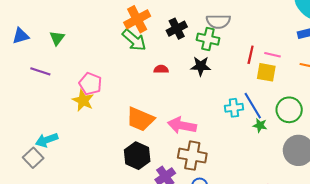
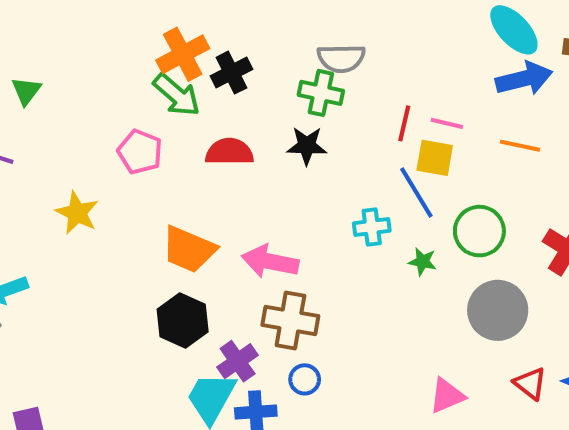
black cross: (177, 29) -> (231, 73), moved
red semicircle: (161, 69) -> (229, 152), size x1.6
pink pentagon: (90, 84) -> (140, 152), moved
blue line: (253, 106) -> (416, 192), moved

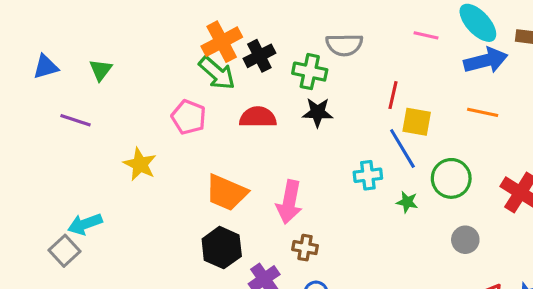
green cross: (321, 93) -> (310, 72), moved
pink line: (447, 123) -> (426, 35), moved
pink arrow: (270, 262) -> (289, 202), turned -90
gray circle: (498, 310) -> (465, 240), size x0.6
brown cross: (290, 320) -> (305, 248), size x0.6

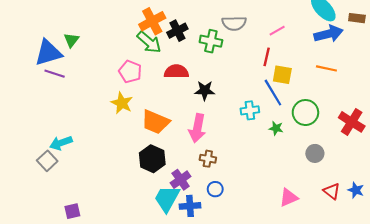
pink line: (426, 35) -> (277, 31), moved, turned -42
blue triangle: (46, 67) -> (48, 53), moved, size x1.6
black star: (318, 112) -> (205, 90), moved
yellow star: (140, 164) -> (122, 103), moved

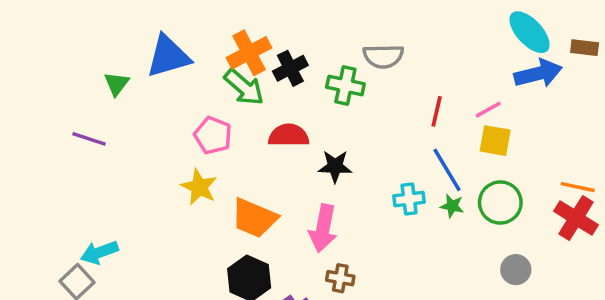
pink line: (277, 31) -> (488, 110), moved
blue triangle: (48, 53) -> (168, 56), moved
orange line: (326, 68) -> (578, 187), moved
yellow square: (282, 75) -> (495, 141), moved
green star: (276, 128) -> (452, 206), moved

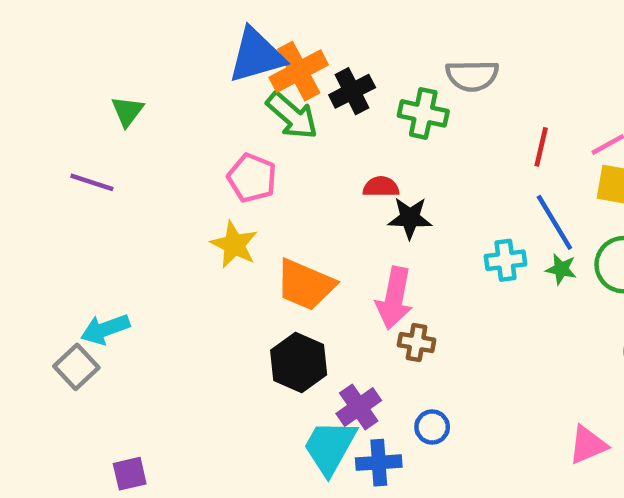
blue triangle: (168, 56) -> (256, 56), moved
red semicircle: (289, 135) -> (381, 187), moved, size x0.7
brown cross: (340, 278) -> (417, 342), moved

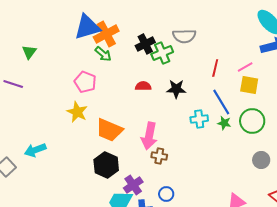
black cross: (352, 91) -> (145, 44), moved
green cross: (423, 113) -> (162, 53), turned -35
green arrow: (292, 116) -> (103, 54), size x0.7
black star: (410, 218) -> (176, 89), moved
cyan arrow: (105, 329) -> (35, 150), moved

